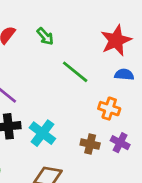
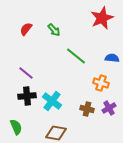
red star: (116, 40) -> (102, 18), moved
purple cross: (120, 143) -> (109, 108), turned 32

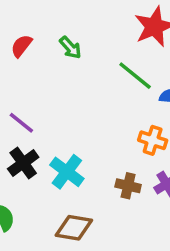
green line: (76, 56) -> (135, 76), moved
black cross: (27, 96) -> (23, 163), turned -30

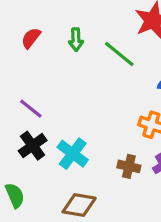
green arrow: (70, 48) -> (76, 40), turned 40
green line: (135, 76) -> (119, 54), moved

